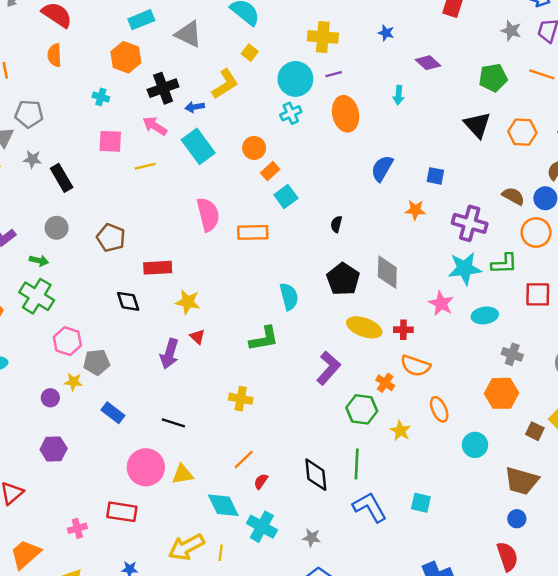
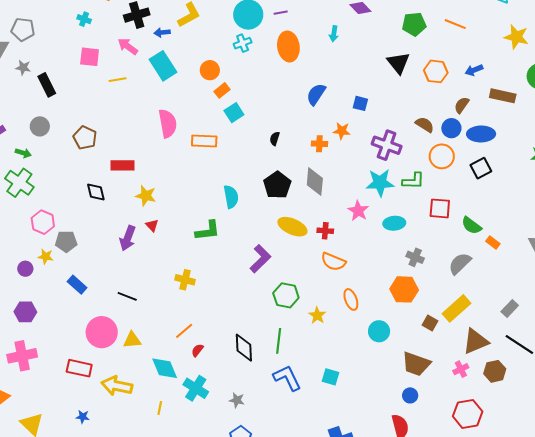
orange cross: (385, 383) -> (319, 144), moved, turned -35
pink cross: (77, 528) -> (22, 356), moved, size x1.8
yellow arrow: (186, 547) -> (117, 386), moved, turned 36

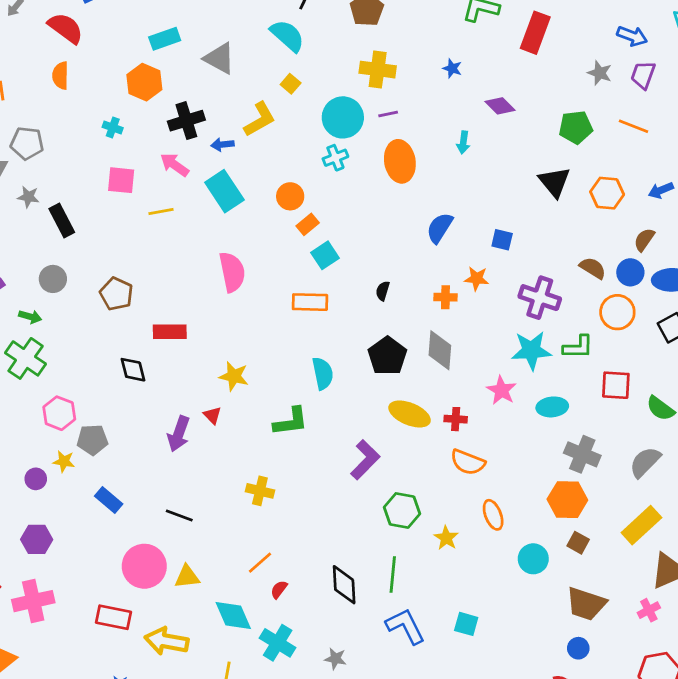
orange rectangle: (204, 141) -> (310, 302), moved
yellow star: (146, 196) -> (234, 376), moved
gray cross: (415, 257) -> (582, 454), size x1.4
brown square: (430, 323) -> (578, 543), moved

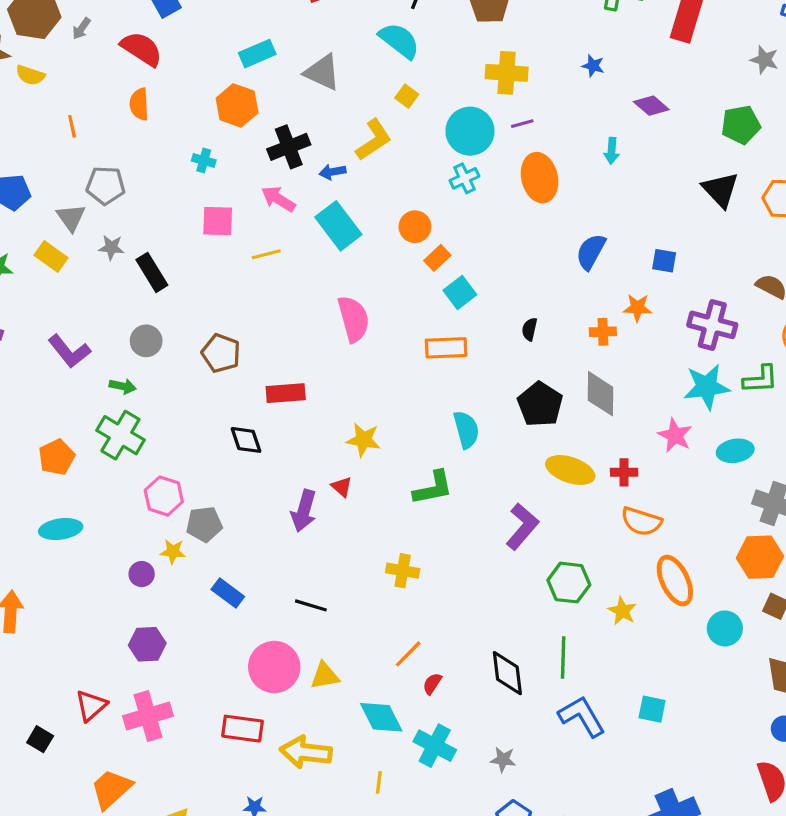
orange ellipse: (493, 515) -> (675, 581), size x1.4

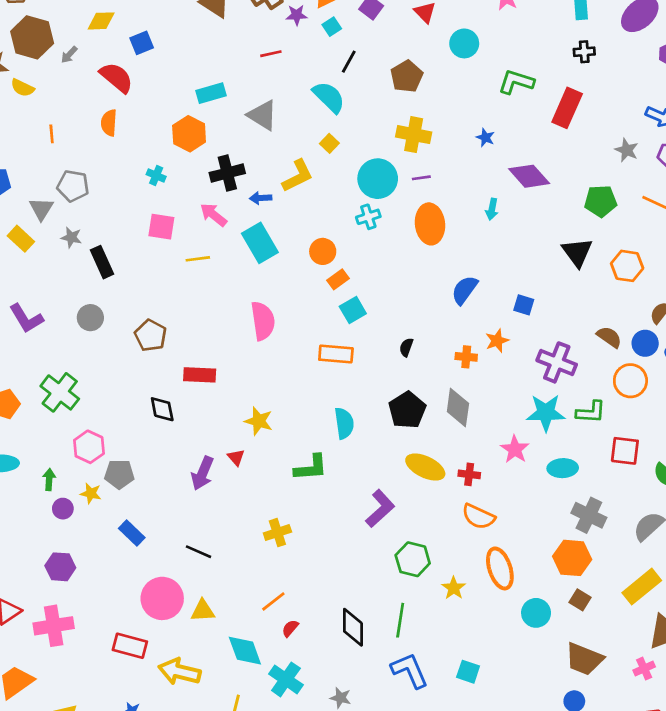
purple diamond: (651, 106) -> (529, 176), size x1.4
orange star: (637, 308) -> (497, 341), turned -30
green arrow: (123, 386) -> (49, 479), moved, turned -105
yellow cross: (403, 571) -> (277, 533), turned -35

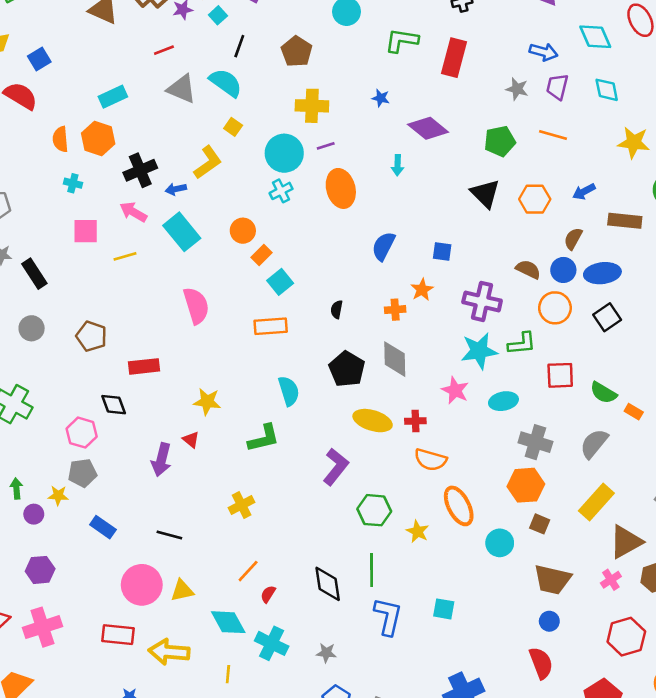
gray triangle: (262, 115) -> (182, 89), moved
orange semicircle: (109, 123) -> (60, 139), moved
pink hexagon: (89, 447) -> (82, 433), moved
blue L-shape: (410, 670) -> (388, 617), turned 45

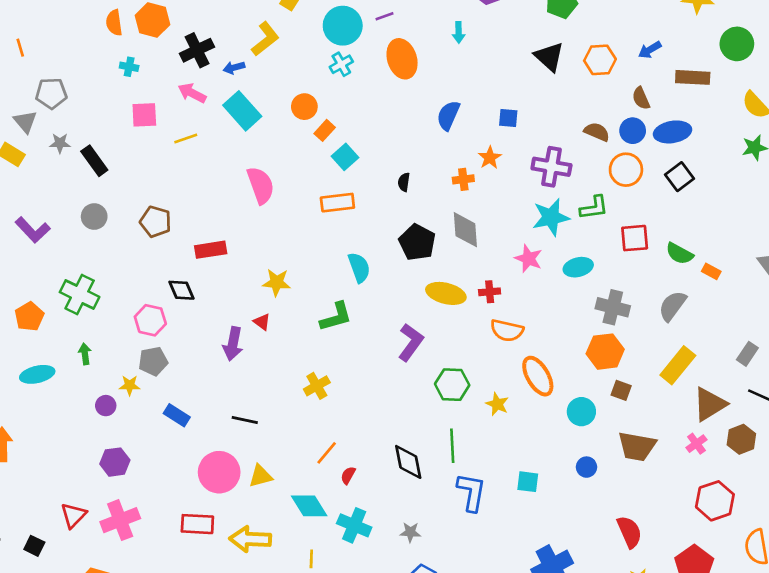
brown semicircle: (573, 239) -> (641, 98), turned -50
green arrow: (16, 488) -> (85, 354), moved
blue circle: (549, 621) -> (587, 467), moved

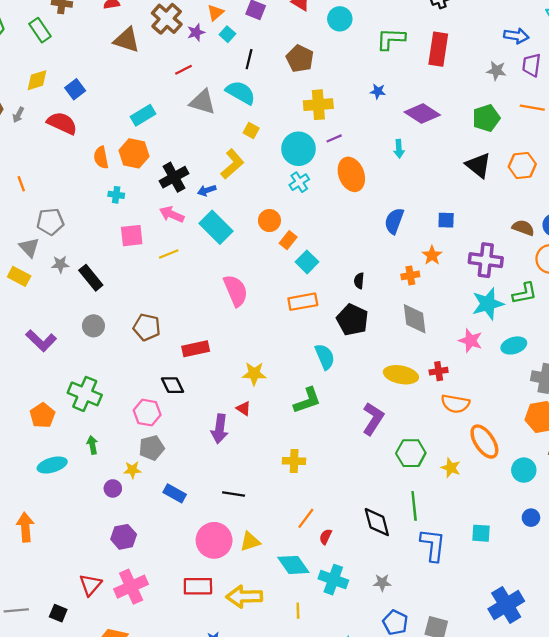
black pentagon: (417, 242) -> (352, 320), moved
yellow cross: (317, 386) -> (294, 461), turned 35

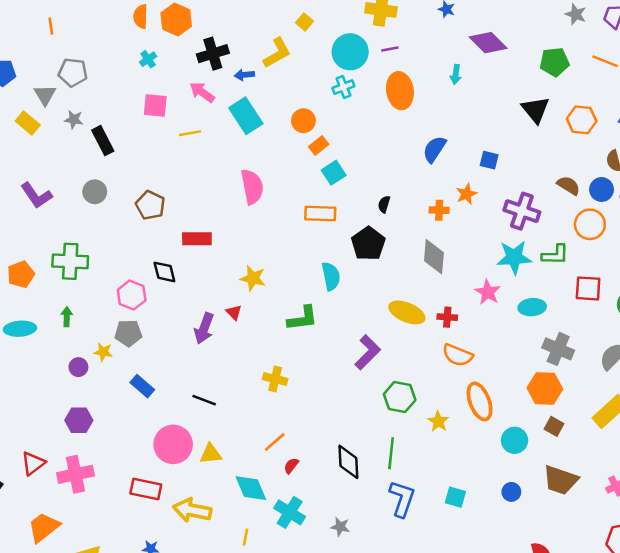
cyan cross: (116, 195) -> (148, 59), turned 35
green cross: (85, 394) -> (70, 261), turned -32

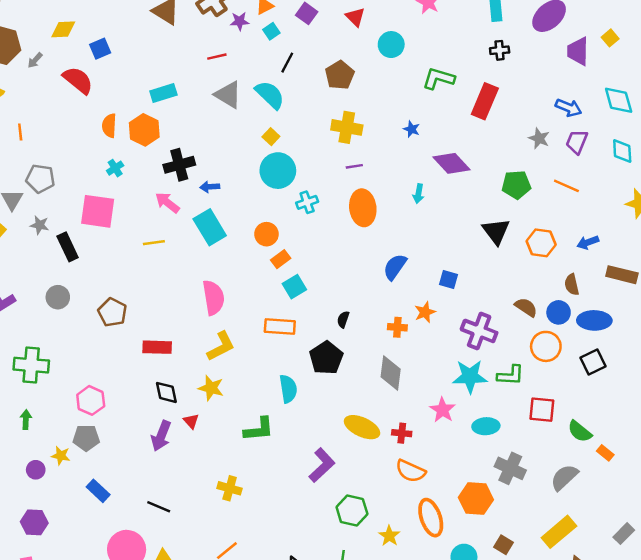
cyan circle: (350, 52) -> (278, 171), moved
yellow L-shape: (277, 53) -> (221, 346), moved
pink square: (155, 106) -> (98, 211), moved, size x1.4
black diamond: (164, 272) -> (166, 392), moved
orange hexagon: (545, 389) -> (476, 499), moved

